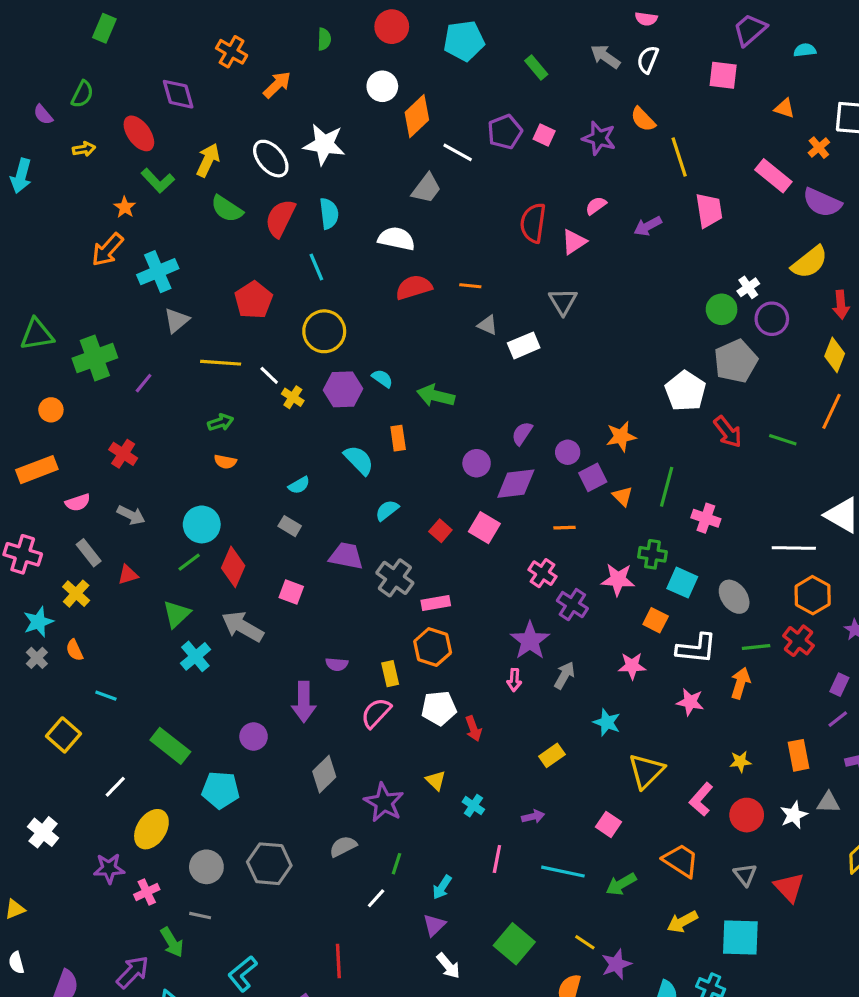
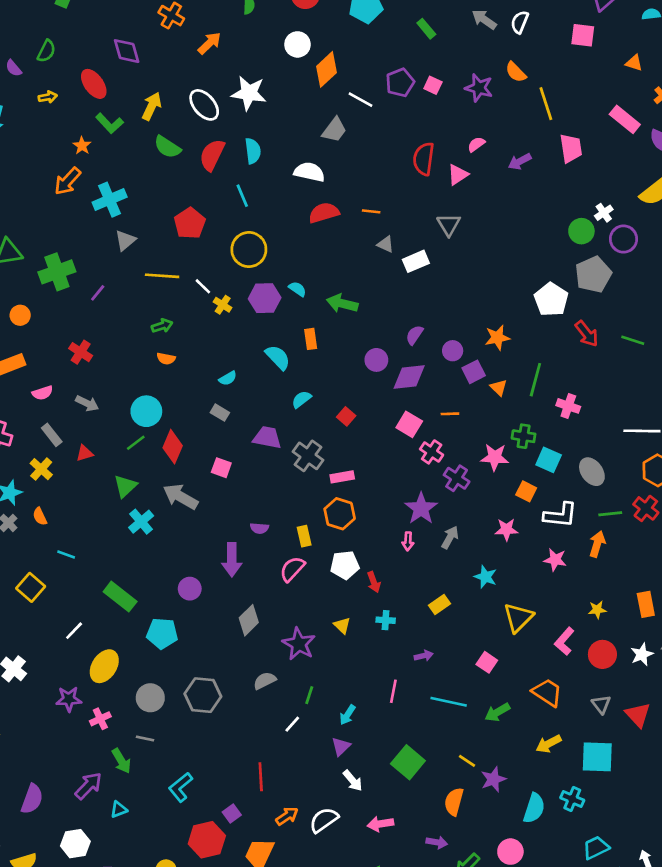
pink square: (484, 528) -> (409, 424), moved
cyan cross: (473, 806) -> (386, 620), moved, turned -30

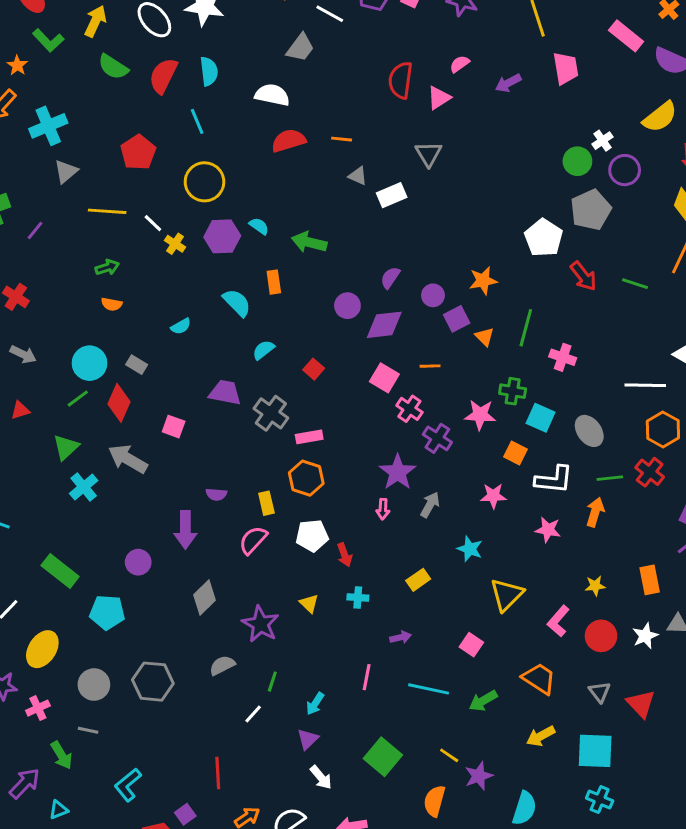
gray rectangle: (220, 413) -> (137, 365), moved
cyan cross: (572, 799) -> (600, 799), moved

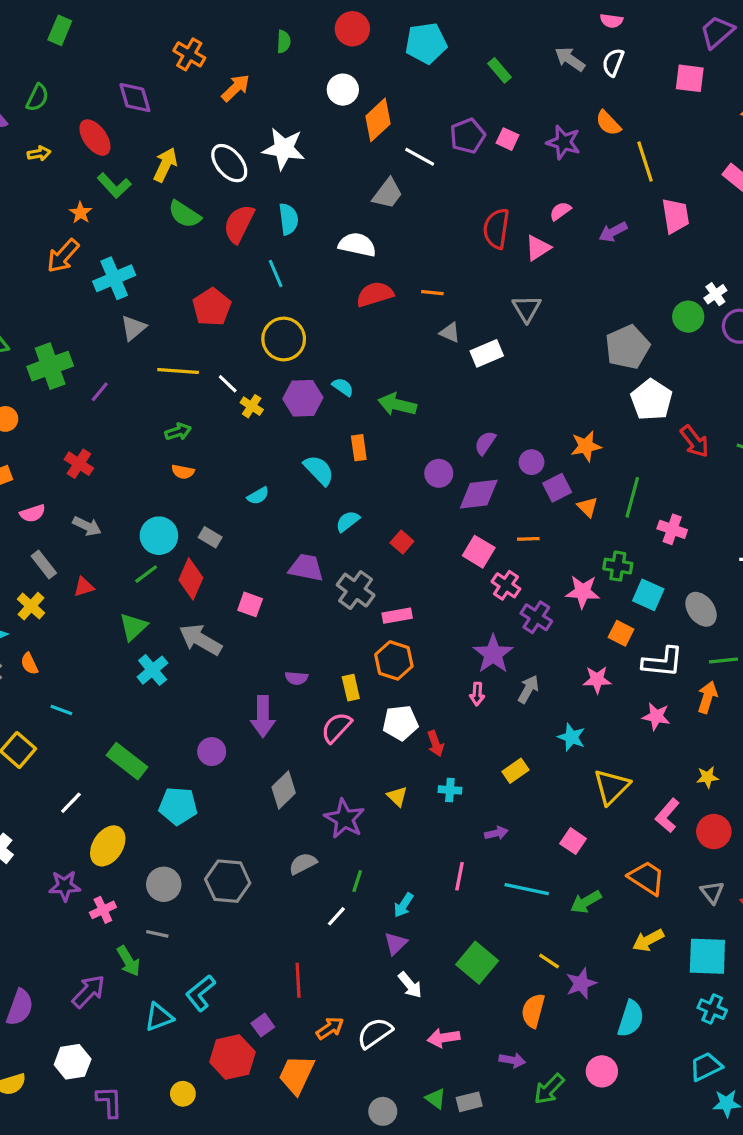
gray pentagon: (591, 210) -> (627, 347), moved
cyan triangle: (59, 810) -> (159, 1017), moved, size x1.4

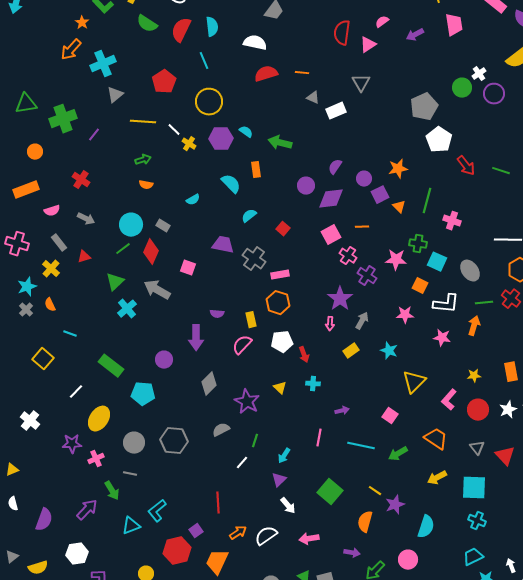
pink square: (479, 552) -> (331, 235), turned 30
yellow rectangle: (516, 771) -> (351, 351), moved

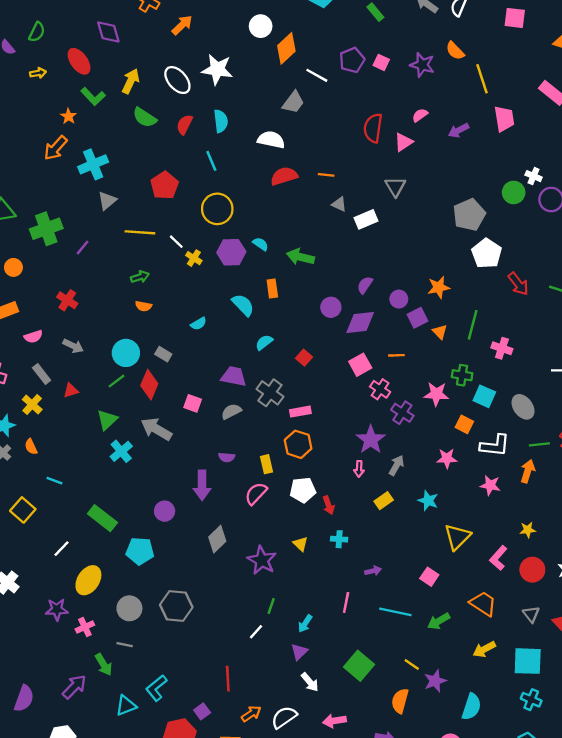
red semicircle: (181, 30) -> (184, 125), size x0.7
white cross: (479, 74) -> (534, 176), turned -32
gray semicircle: (221, 430) -> (231, 412), moved

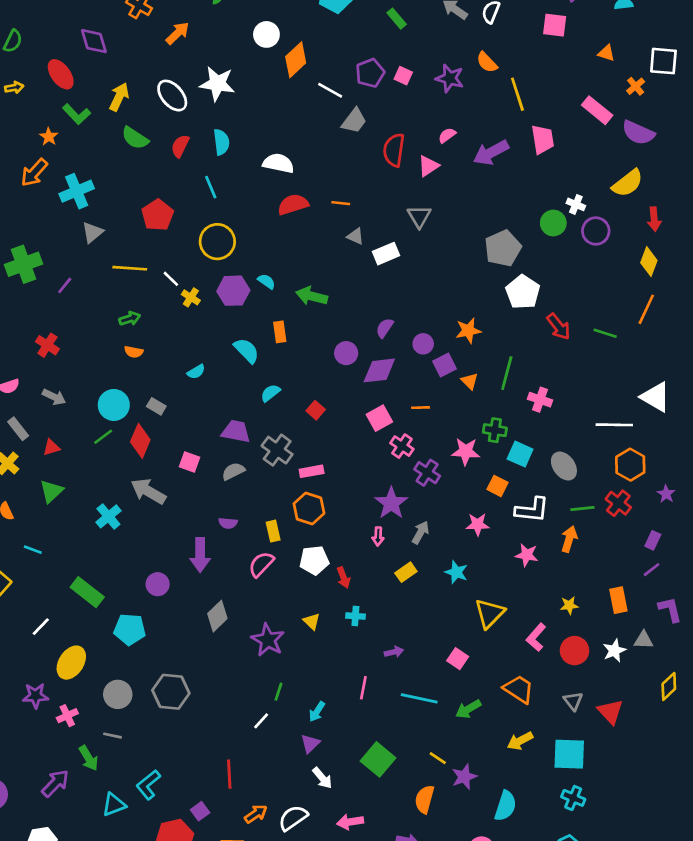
gray trapezoid: (293, 102) -> (354, 121), moved
purple arrow: (459, 130) -> (491, 153), size x1.5
green triangle: (107, 420) -> (51, 491), moved

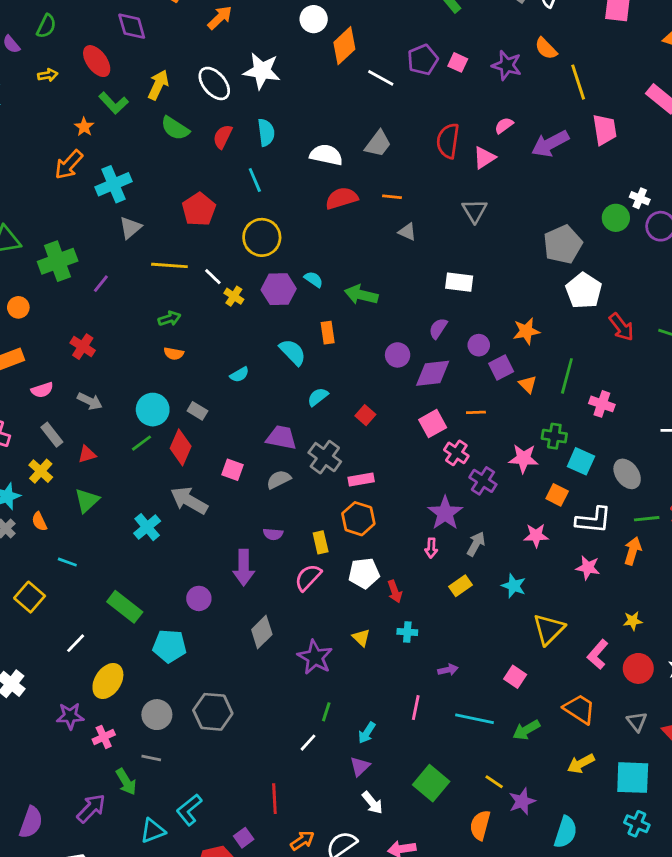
gray trapezoid: (354, 121) -> (378, 144), moved
white rectangle: (386, 254) -> (459, 282), moved, turned 30

